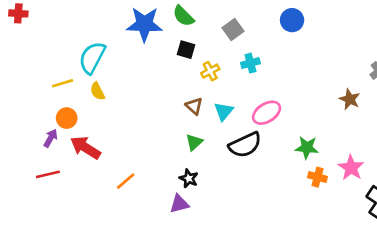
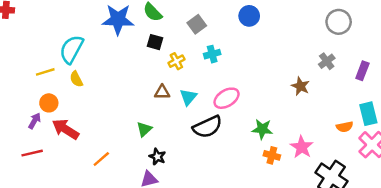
brown triangle: (194, 106) -> (162, 92), turned -42
green triangle: (194, 142) -> (144, 129), moved

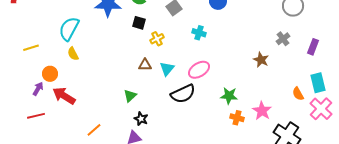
cyan cross: (212, 54) -> (199, 33), moved, turned 32
yellow line: (45, 72) -> (31, 48), moved
orange semicircle: (345, 127) -> (298, 94), turned 72
orange line: (101, 159) -> (94, 130), moved

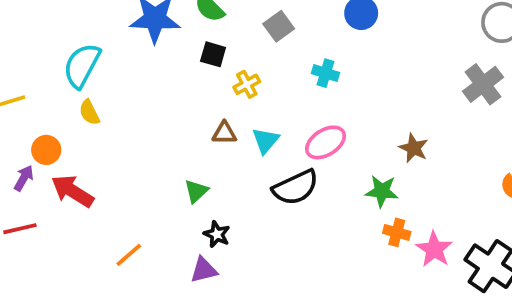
gray cross: (283, 39) -> (483, 84), size x1.5
brown star: (261, 60) -> (414, 148), moved
pink star: (262, 111) -> (434, 249), moved

